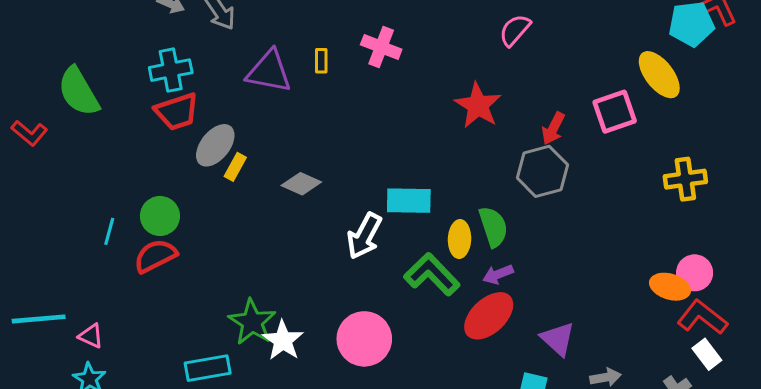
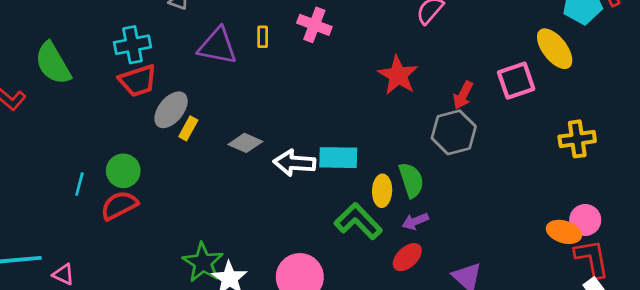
white arrow: (364, 236) -> (294, 163), moved, turned 66
red ellipse: (489, 316) -> (407, 257), size x0.7
red L-shape: (702, 317) -> (592, 258), turned 42

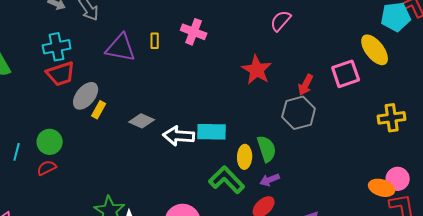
red semicircle: (119, 205) -> (47, 168), size x0.7

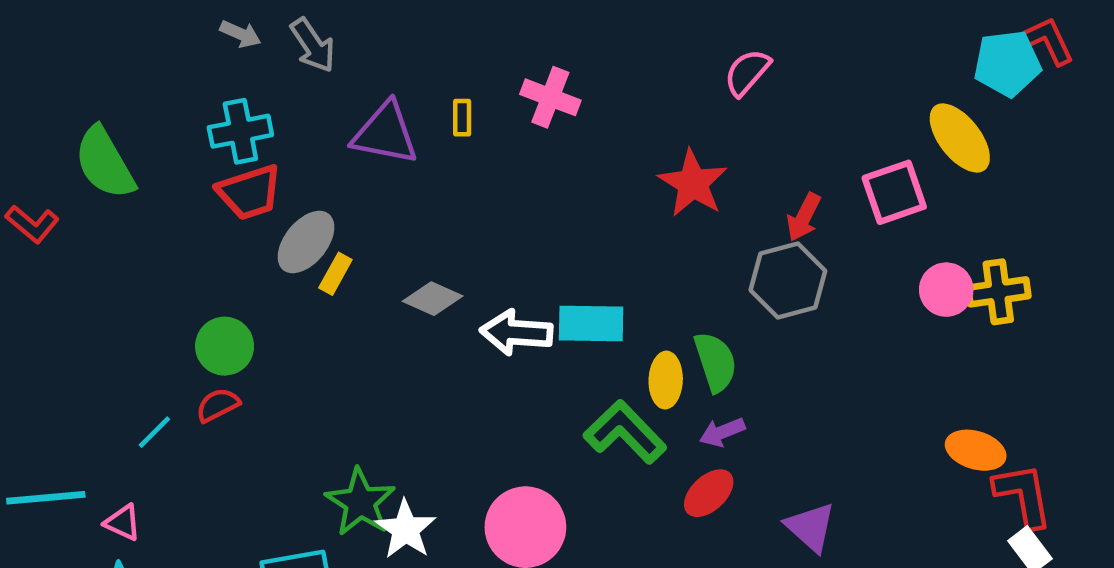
cyan line: (17, 152) -> (154, 432), moved, turned 30
pink circle: (398, 179) -> (946, 290), moved

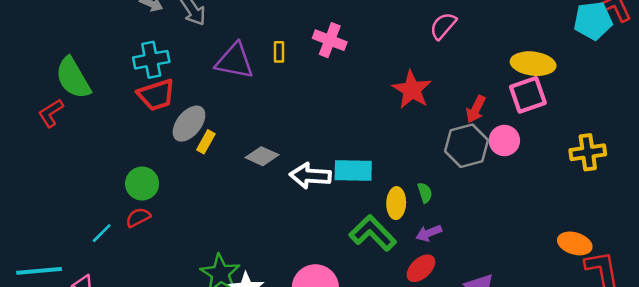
yellow ellipse: (960, 138) -> (533, 64), moved, turned -45
red L-shape: (32, 224) -> (51, 113), moved, turned 108
pink circle: (946, 290) -> (504, 141), moved
green semicircle: (715, 362) -> (425, 193), size x0.6

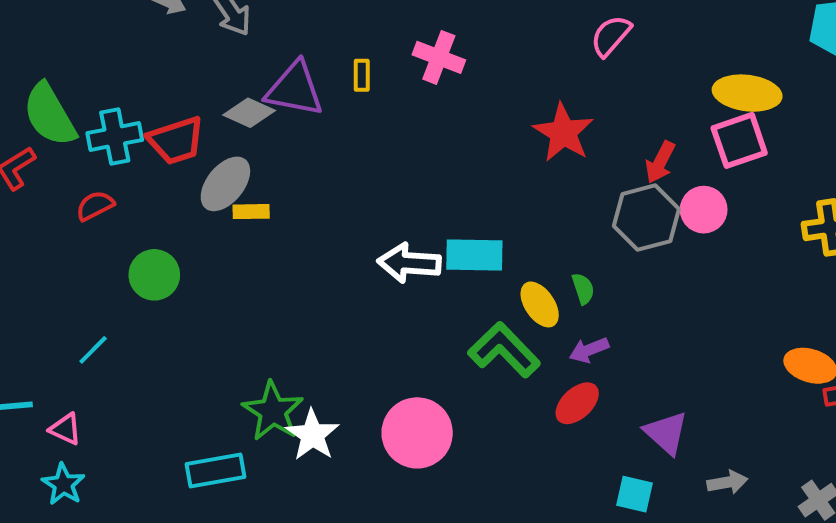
cyan cross: (151, 60) -> (115, 136), moved
yellow rectangle: (206, 142) -> (251, 212), turned 60
gray diamond: (262, 156) -> (249, 113), moved
yellow ellipse: (396, 203) -> (540, 304), turned -36
red semicircle: (138, 217) -> (95, 206), moved

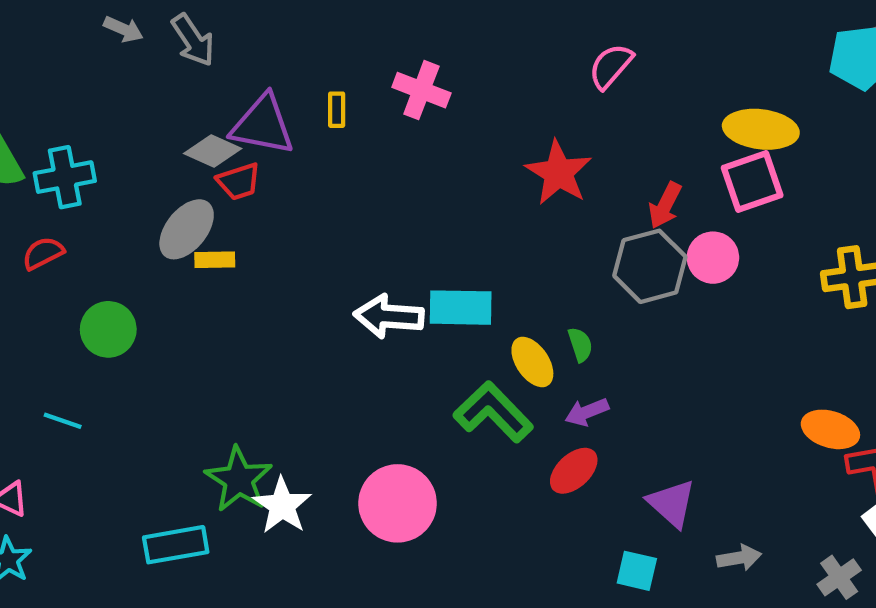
red trapezoid: (176, 140) -> (239, 181), moved, size x0.7
cyan line: (93, 350) -> (63, 421), moved, turned 64

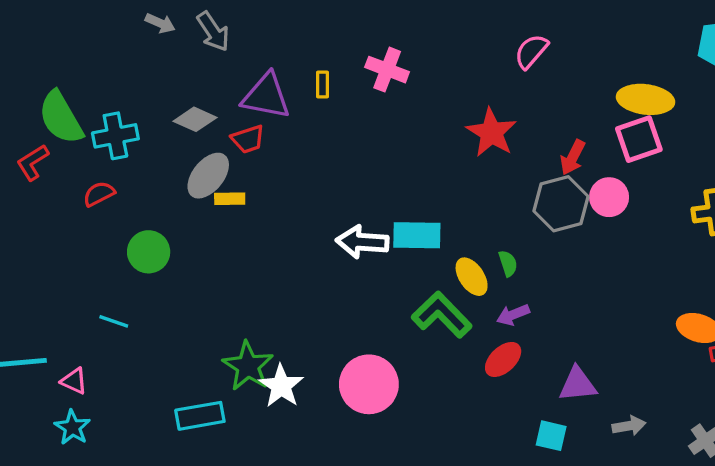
gray diamond: (213, 151) -> (195, 119), moved
purple triangle: (672, 503) -> (578, 384), turned -48

